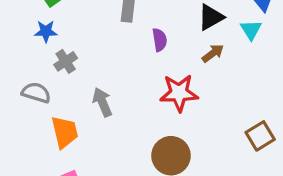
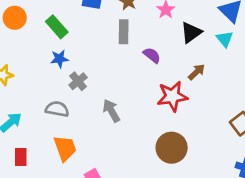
purple semicircle: (160, 40) -> (152, 55), turned -36
brown arrow: (213, 53) -> (197, 72), moved
orange trapezoid: (65, 132) -> (65, 148), moved

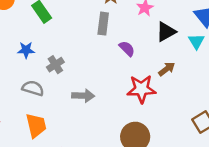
blue star: (59, 59) -> (26, 50), moved
gray arrow: (111, 111) -> (83, 96), turned 115

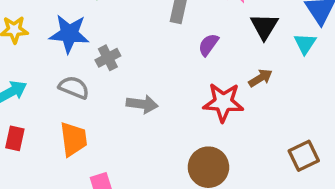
black triangle: (166, 32) -> (264, 26), turned -35
purple semicircle: (127, 49) -> (208, 45), turned -105
blue star: (26, 50) -> (69, 34), size x1.6

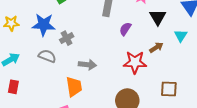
cyan triangle: (305, 44) -> (181, 36), moved
orange trapezoid: (73, 139) -> (74, 87), moved
brown square: (304, 156) -> (169, 89), moved, turned 30

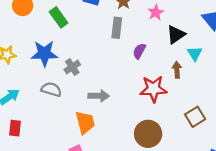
black triangle: (158, 17) -> (176, 35), turned 30
cyan triangle: (181, 36) -> (195, 53), moved
brown arrow: (156, 47) -> (177, 70), turned -56
brown square: (169, 89) -> (195, 117), turned -30

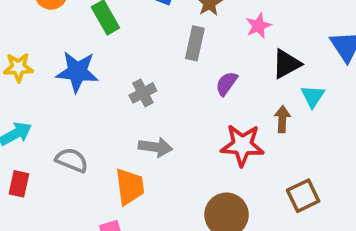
gray cross: (72, 67) -> (143, 93), moved
gray semicircle: (51, 89) -> (72, 160), moved

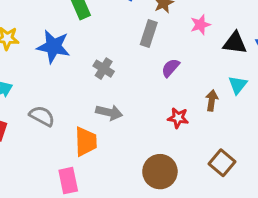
black triangle: (286, 64) -> (235, 43), moved, turned 30
gray cross: (143, 93) -> (104, 69), turned -36
red star: (242, 145) -> (178, 118), size x0.6
brown square: (303, 196) -> (222, 163), turned -30

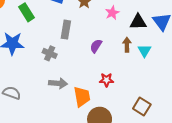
gray rectangle: (149, 34) -> (66, 30), moved
brown arrow: (212, 100) -> (127, 45), moved
orange trapezoid: (86, 142) -> (82, 97), moved

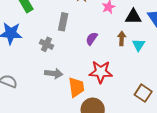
red star: (107, 80) -> (101, 72), size x1.6
brown square: (142, 106) -> (143, 93), moved

